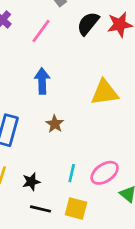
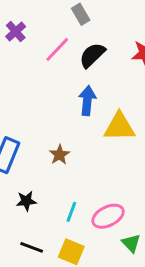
black semicircle: (88, 23) -> (92, 55), moved
blue arrow: (42, 81) -> (87, 101), moved
black star: (31, 182) -> (26, 201), moved

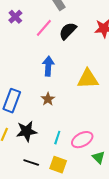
blue arrow: (87, 101) -> (48, 66), moved
black star: (26, 201) -> (27, 131), size x1.5

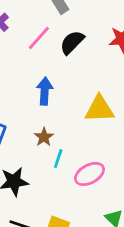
cyan line: (57, 138) -> (58, 159), moved
pink ellipse: (82, 140) -> (89, 174), moved

